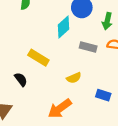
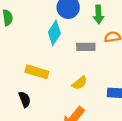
black semicircle: (21, 79) -> (25, 99), turned 32

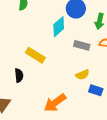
yellow semicircle: (80, 83) -> (82, 75), moved

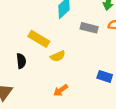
yellow semicircle: (82, 75) -> (58, 56), moved
orange arrow: (55, 103) -> (61, 90), size x0.6

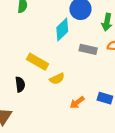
orange arrow: (61, 90) -> (77, 102), moved

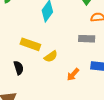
gray rectangle: (88, 49) -> (87, 39), moved

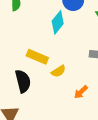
black semicircle: (19, 68) -> (23, 81), size x1.5

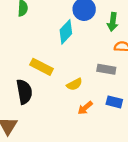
yellow semicircle: (58, 71) -> (74, 84), moved

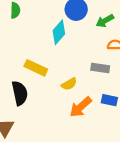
green arrow: (113, 22) -> (105, 21), turned 54
orange arrow: (85, 108) -> (81, 107), size x1.5

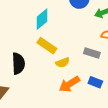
cyan diamond: (59, 32) -> (42, 19), moved
yellow rectangle: (36, 68) -> (47, 46), moved

